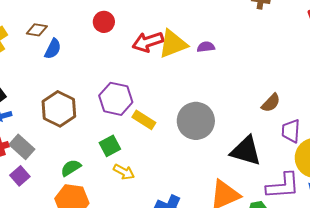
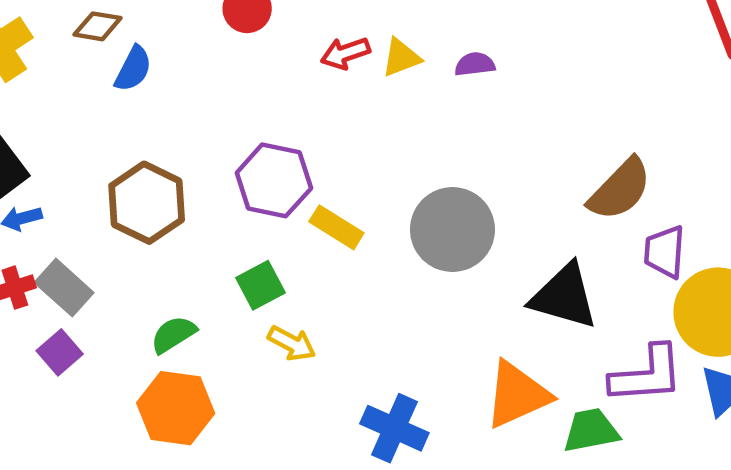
red arrow: (148, 42) -> (345, 53), size x0.7
yellow triangle: (173, 44) -> (401, 58), size x0.6
brown semicircle: (271, 103) -> (620, 189), size x1.5

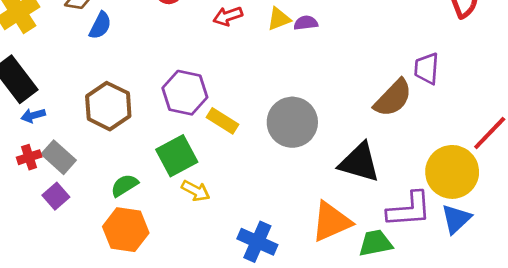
yellow triangle: (401, 58) -> (279, 19), moved
purple trapezoid: (665, 252) -> (427, 69), moved
green square: (260, 285) -> (177, 156), size x1.4

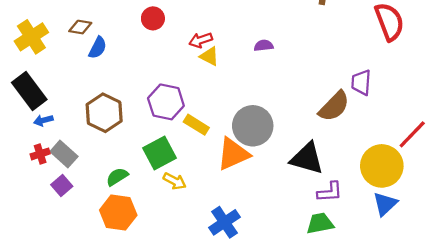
yellow triangle: (279, 19) -> (209, 56), moved, turned 48
purple L-shape: (409, 210) -> (330, 192), moved, size x0.7
orange triangle: (331, 222) -> (233, 154), moved
blue cross: (257, 242) -> (225, 222), turned 32

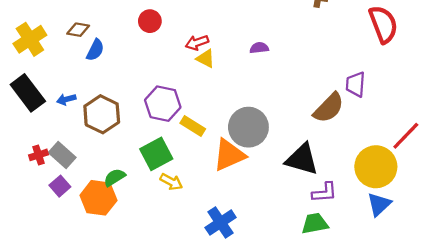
blue arrow: (43, 120) -> (66, 99), moved
orange hexagon: (118, 213) -> (98, 198), moved

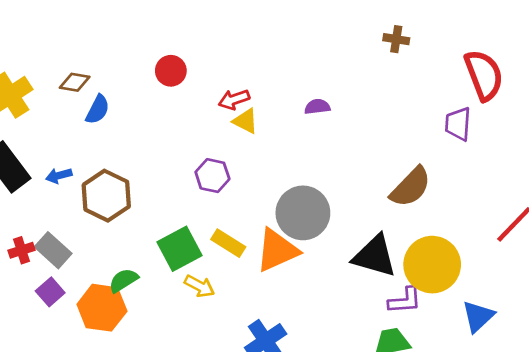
purple trapezoid: (356, 84) -> (458, 124), moved
purple hexagon: (163, 104) -> (212, 176), moved, size x0.7
yellow rectangle: (193, 126) -> (228, 243), moved
yellow circle: (376, 167) -> (432, 265), moved

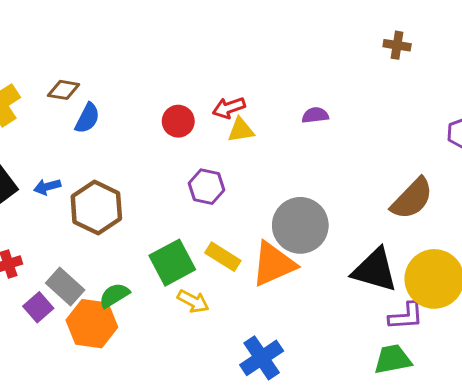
red circle: (171, 71) -> (178, 121), moved
yellow triangle: (245, 121) -> (241, 130), turned -36
gray rectangle: (53, 250) -> (65, 286), moved

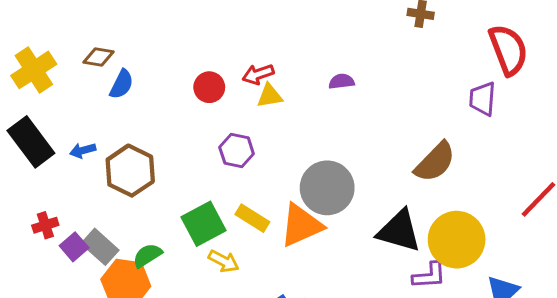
purple square: (38, 307) -> (74, 247), moved

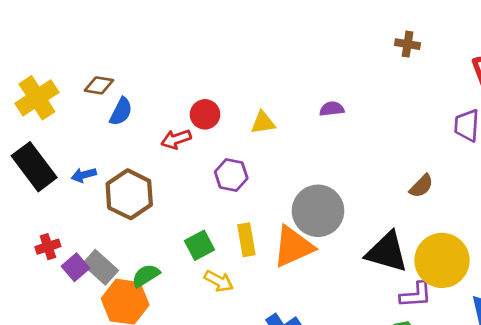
red arrow: (258, 74) -> (176, 139), moved
brown semicircle: (435, 162) -> (421, 186), size x0.6
yellow rectangle: (252, 218) -> (246, 240), turned 48
green square: (203, 224) -> (199, 245), size x0.7

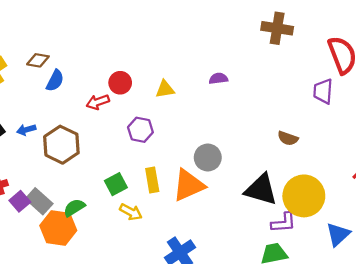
brown cross: (408, 44) -> (277, 28), size x1.6
brown semicircle: (421, 186) -> (288, 138), turned 66
gray circle: (318, 211) -> (208, 157), size x0.7

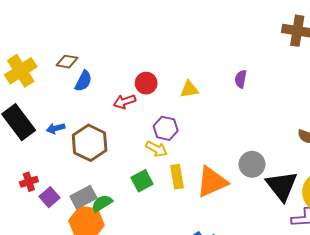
purple semicircle: (218, 78) -> (241, 79), turned -72
gray circle: (208, 157) -> (252, 164), moved
black triangle: (261, 190) -> (282, 186), turned 36
gray rectangle: (39, 201) -> (83, 197), moved, turned -70
yellow arrow: (131, 212) -> (156, 149), moved

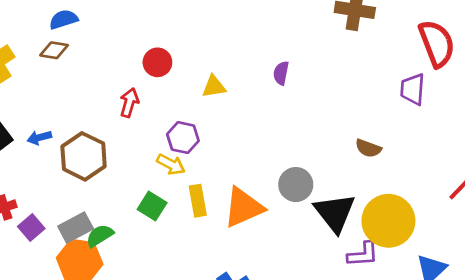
blue semicircle: (83, 81) -> (63, 19), moved, turned -135
red circle: (146, 83) -> (157, 62), moved
red arrow: (125, 102) -> (129, 103), turned 125
green square: (142, 181) -> (152, 206), turned -30

